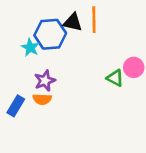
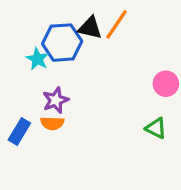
orange line: (94, 20) -> (116, 24), turned 35
green triangle: (115, 78) -> (156, 128), moved

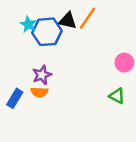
cyan star: (37, 59) -> (28, 24), moved

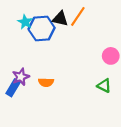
purple star: (42, 75) -> (21, 77), moved
orange semicircle: (39, 92) -> (46, 82), moved

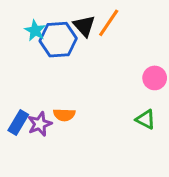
black triangle: (60, 19) -> (84, 26), turned 35
purple star: (21, 77) -> (40, 124), moved

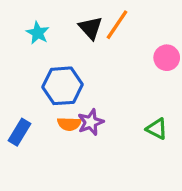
blue hexagon: (58, 40) -> (63, 86), moved
pink circle: (155, 78) -> (167, 58), moved
purple star: (40, 124) -> (91, 122), moved

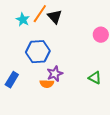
orange line: (117, 25) -> (40, 14), moved
orange semicircle: (69, 124) -> (47, 84), moved

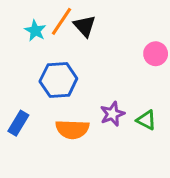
purple star: (55, 74) -> (112, 114), moved
orange semicircle: (47, 84) -> (72, 129), size x1.5

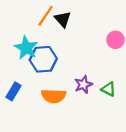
cyan star: (35, 31) -> (26, 48), moved, size x1.5

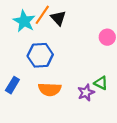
cyan star: (26, 48) -> (24, 21), moved
purple star: (83, 84) -> (86, 93), moved

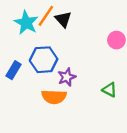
blue rectangle: (12, 85) -> (14, 70), moved
purple star: (86, 93) -> (67, 77), moved

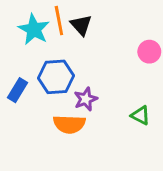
orange line: (46, 16) -> (59, 21), turned -45

